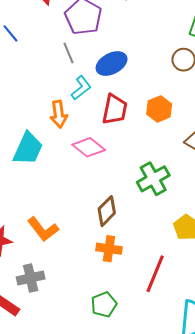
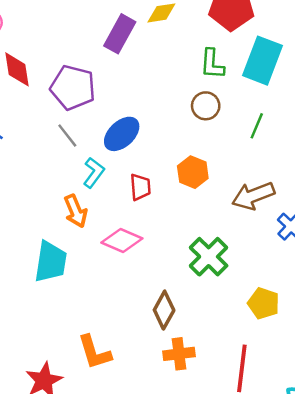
red trapezoid: (115, 109) -> (140, 187), size x0.7
orange L-shape: (43, 229) -> (94, 352), turned 36

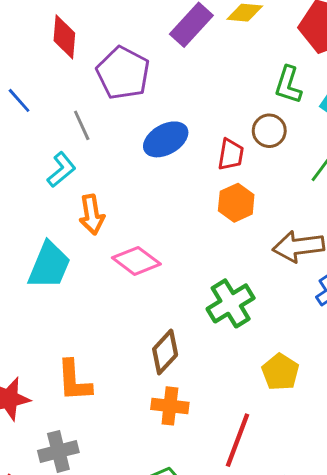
gray line: (67, 135) -> (82, 125), moved
cyan L-shape: (94, 173) -> (61, 170), moved
red trapezoid: (140, 187) -> (231, 154), moved

